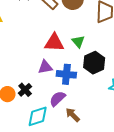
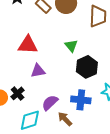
red triangle: (54, 43) -> (28, 45), moved
blue cross: (66, 74) -> (81, 100), moved

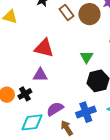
purple triangle: (38, 71) -> (40, 75), moved
blue cross: (81, 100) -> (86, 112), turned -36

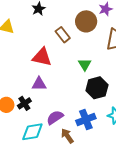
brown rectangle: (67, 13) -> (63, 35), moved

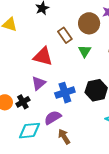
green triangle: (85, 64) -> (85, 51), moved
purple triangle: (39, 84) -> (39, 83), turned -42
blue cross: (86, 119) -> (65, 93), moved

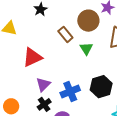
red triangle: (43, 56) -> (32, 57), moved, turned -35
black cross: (23, 102) -> (44, 104), moved

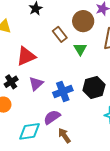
black cross: (44, 104) -> (11, 82), moved

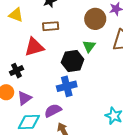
brown rectangle: (60, 34) -> (51, 26), moved, turned -63
purple triangle: (36, 84) -> (24, 98), moved
black hexagon: (94, 88) -> (73, 61), moved

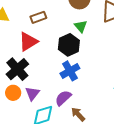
black cross: (17, 71) -> (17, 69), size x1.6

